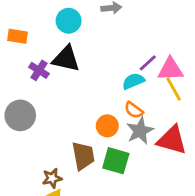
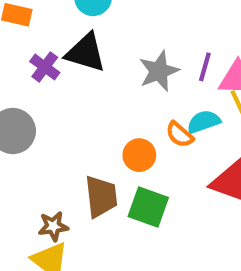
purple line: (148, 63) -> (205, 67), turned -36
cyan semicircle: (133, 81) -> (204, 122), moved
gray star: (140, 131) -> (159, 71), moved

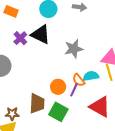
purple line: (205, 67) -> (74, 90), moved

